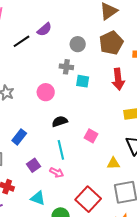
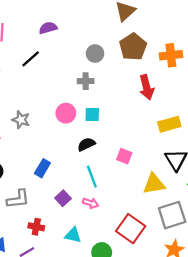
purple semicircle: (44, 29) -> (48, 28), moved, turned -147
cyan square: (83, 81) -> (92, 114), moved
yellow triangle: (113, 163) -> (154, 184), size x1.5

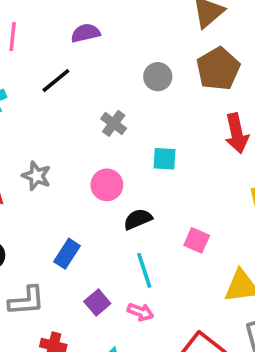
gray cross: (86, 81) -> (114, 123), moved, turned 35
pink circle: (66, 113) -> (107, 185), moved
cyan square: (92, 114) -> (165, 159), moved

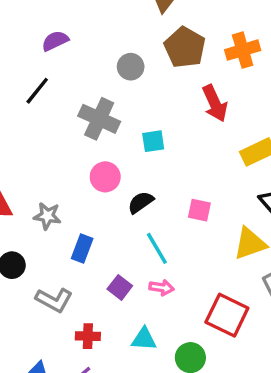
gray cross: (114, 123) -> (99, 119), size x1.6
gray star: (36, 176) -> (47, 216), moved
gray L-shape: (27, 301) -> (54, 300), turned 45

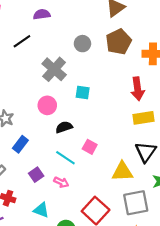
red arrow: (215, 103) -> (137, 89), moved
pink square: (199, 210) -> (90, 147), moved
cyan line: (157, 248) -> (65, 158), turned -42

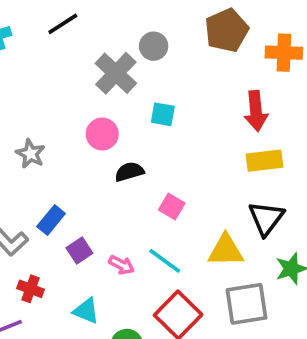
gray circle: (82, 44) -> (154, 46), moved
blue rectangle: (20, 144) -> (51, 220), moved
cyan line: (65, 158) -> (165, 261), moved

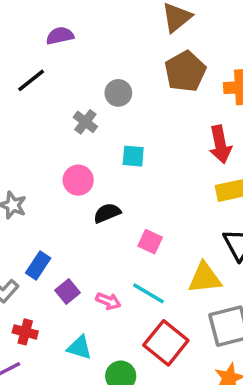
gray cross: (116, 73) -> (85, 122), size x0.6

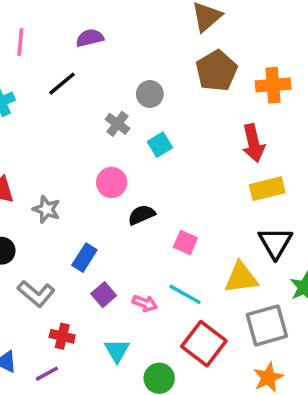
cyan square: (133, 156) -> (160, 145), moved, turned -35
blue rectangle: (38, 265) -> (84, 258), moved
cyan triangle: (79, 348) -> (117, 351), turned 44

